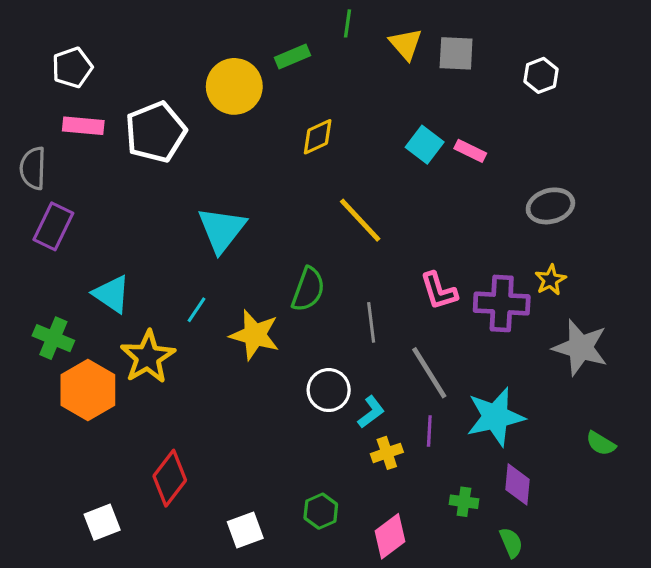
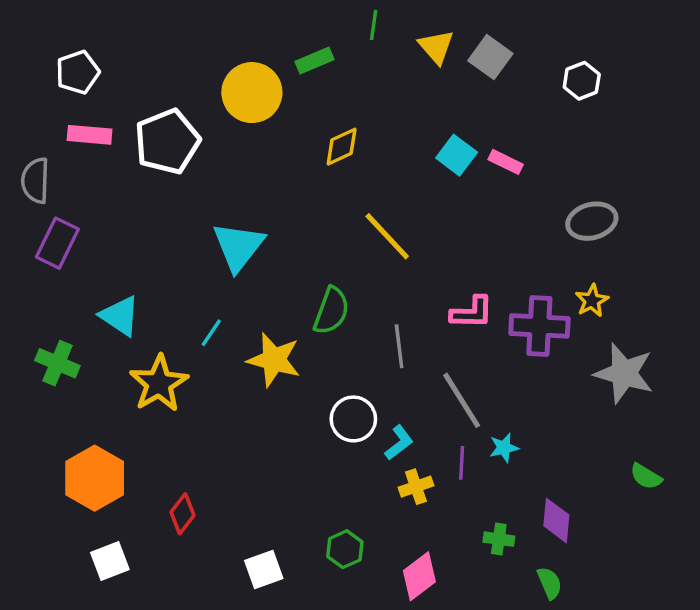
gray square: (456, 53) -> (490, 57), turned 33
pink L-shape: (439, 291) -> (472, 312), turned -72
orange hexagon: (88, 390) -> (95, 478), moved
cyan star: (495, 417) -> (504, 448), moved, size x0.5
red diamond: (170, 478) -> (183, 514), size x0.7

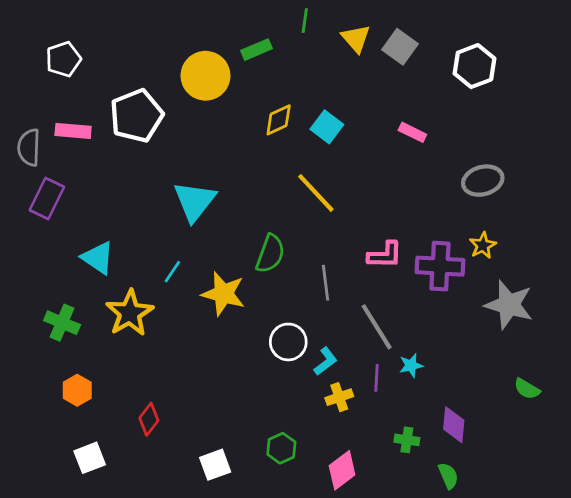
white hexagon: (582, 81) -> (474, 66), size x1.4
pink rectangle: (90, 135) -> (73, 131), moved
cyan square: (457, 155) -> (327, 127), moved
green cross: (57, 363) -> (62, 323), moved
orange hexagon: (95, 478) -> (77, 390), size x0.6

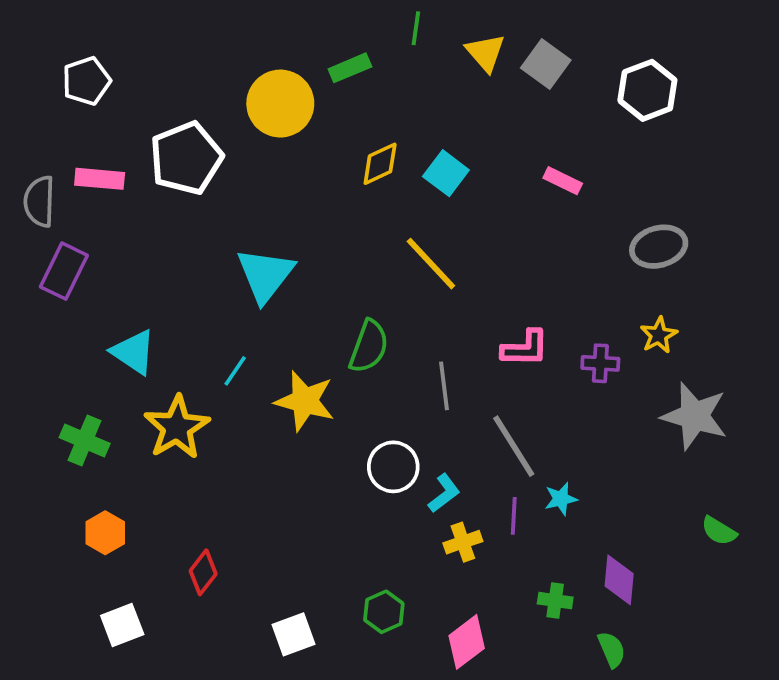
purple cross: (440, 266) -> (600, 363), size x0.6

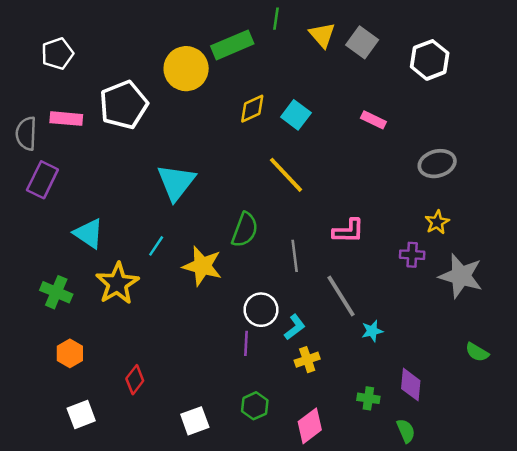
green rectangle: (350, 68) -> (232, 45), size x1.5
purple cross: (600, 363) -> (412, 255), moved
purple line: (514, 516) -> (246, 343), moved

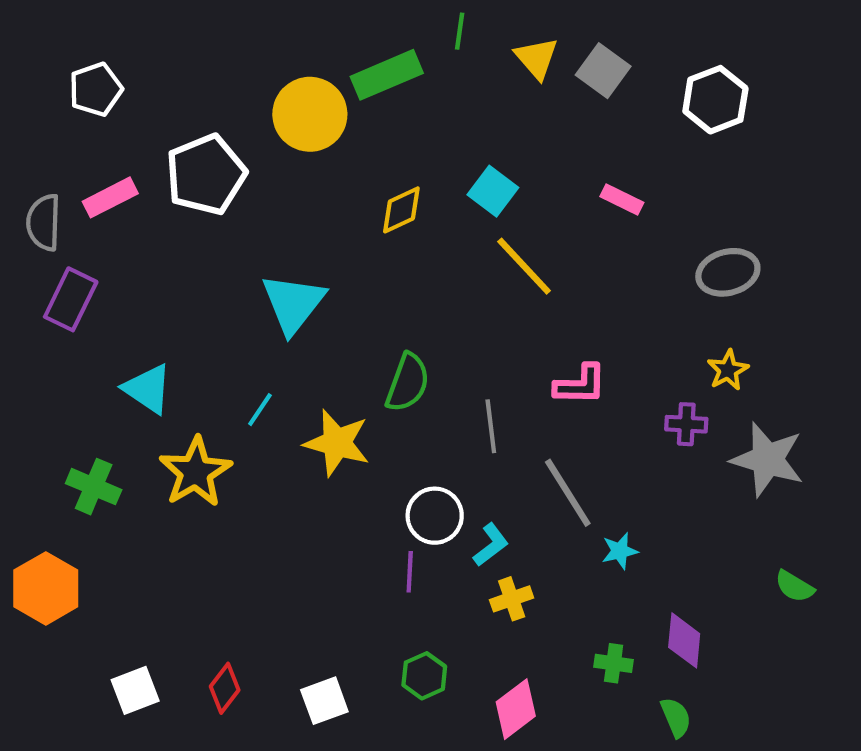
yellow diamond: (252, 109) -> (401, 210), moved
pink rectangle: (66, 119) -> (110, 197), turned -32
yellow line: (286, 175) -> (524, 266), moved
orange hexagon: (70, 353) -> (46, 588), moved, size x1.5
red diamond: (135, 380) -> (225, 688), moved

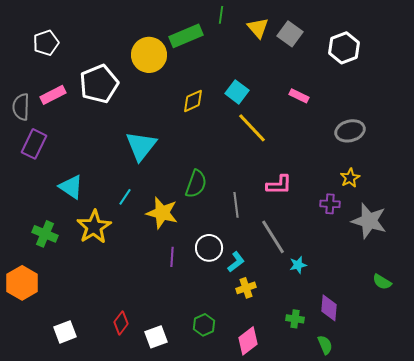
purple line: (410, 572) -> (172, 257), moved
red diamond: (225, 688) -> (121, 323), moved

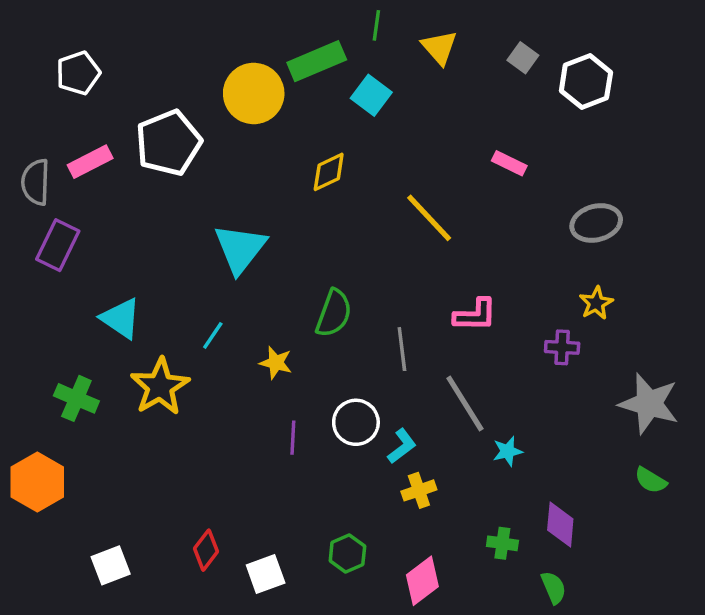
gray square: (290, 34) -> (523, 58), moved, size x0.7
cyan square: (237, 92) -> (371, 95), moved
yellow star: (162, 213) -> (276, 363), size x0.6
gray star: (369, 221) -> (649, 404), moved

